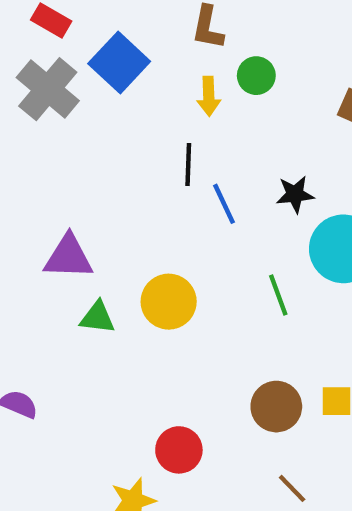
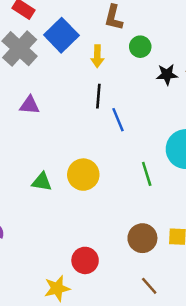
yellow arrow: (209, 96) -> (97, 56), moved
black star: (295, 194) -> (167, 75), moved
purple triangle: (69, 257) -> (29, 105), moved, size x0.7

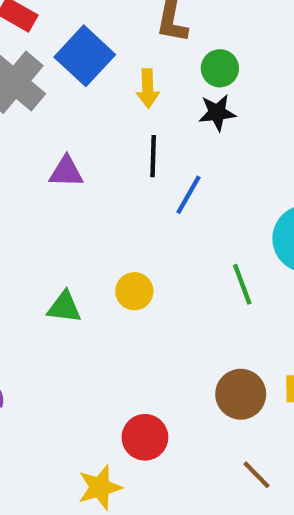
black star: (167, 75) -> (217, 113), moved
purple triangle: (29, 105) -> (66, 172), moved
blue line: (118, 120) -> (189, 195), turned 55
yellow circle: (83, 175) -> (134, 291), size x0.7

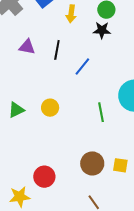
black line: (153, 156) -> (57, 50), moved
green triangle: (64, 307) -> (16, 110), turned -42

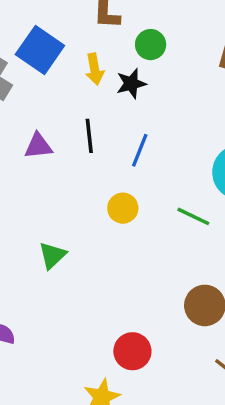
black star: (102, 30) -> (131, 84), moved
yellow circle: (50, 108) -> (123, 208), moved
green line: (101, 112) -> (193, 216), turned -36

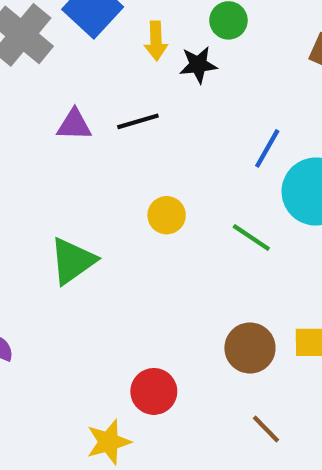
black line: (89, 136) -> (138, 121), turned 72
blue line: (140, 150) -> (267, 148), moved
green triangle: (52, 255) -> (73, 261), size x1.4

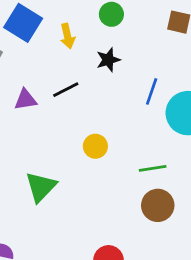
black star: (198, 65) -> (108, 60), moved
green line: (251, 237) -> (153, 168), moved, turned -32
brown circle: (250, 348) -> (158, 205), moved

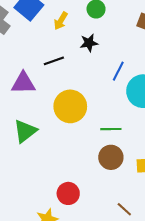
yellow arrow: (68, 36) -> (61, 21), turned 36
purple triangle: (25, 100) -> (23, 83), moved, size x1.4
yellow circle: (95, 146) -> (70, 106), size x1.8

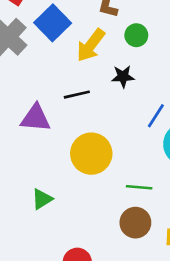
yellow arrow: (61, 21) -> (91, 45), size x1.5
green triangle: (25, 131) -> (42, 199), moved, size x0.7

